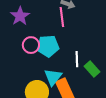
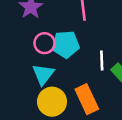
cyan triangle: (53, 77) -> (43, 74), moved

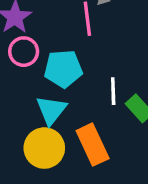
pink circle: (45, 43) -> (24, 52), moved
cyan triangle: (43, 74) -> (51, 110), moved

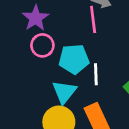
white line: (113, 91) -> (96, 74), moved

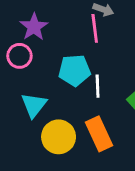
pink circle: (42, 45) -> (19, 56), moved
cyan triangle: (64, 92) -> (34, 105), moved

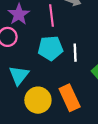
pink line: (95, 28) -> (52, 15), moved
white line: (98, 86) -> (75, 53), moved

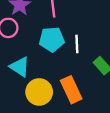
cyan triangle: (19, 75) -> (20, 67), turned -35

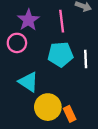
orange rectangle: (71, 90) -> (70, 114), moved, size x0.6

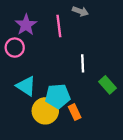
cyan pentagon: (60, 54) -> (58, 96), moved
orange rectangle: (70, 114) -> (75, 112), moved

